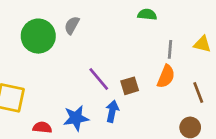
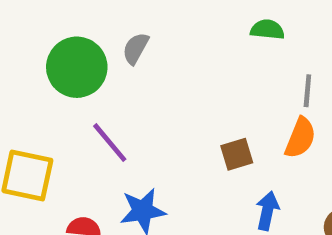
purple line: (99, 79) -> (110, 143), moved
blue arrow: (112, 111) -> (267, 211), moved

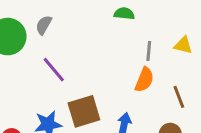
purple line: (110, 143) -> (54, 70), moved
brown square: (237, 154) -> (84, 111), moved, size x1.6

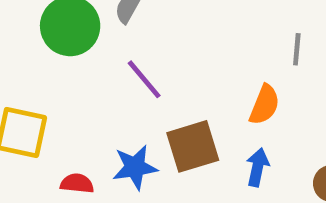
orange semicircle: (144, 80) -> (264, 105), moved

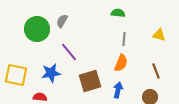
gray line: (297, 49) -> (124, 39), moved
blue star: (135, 167) -> (51, 73), moved

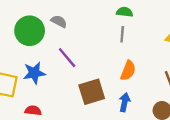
gray semicircle: (62, 21) -> (59, 21), turned 88
gray line: (124, 39) -> (122, 34), moved
blue star: (51, 73) -> (34, 73), moved

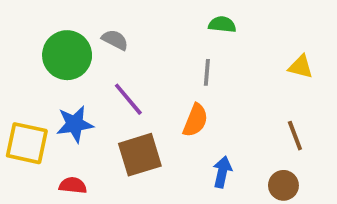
gray line: (122, 34) -> (207, 72), moved
orange semicircle: (128, 71) -> (195, 120), moved
brown square: (92, 92) -> (140, 155), moved

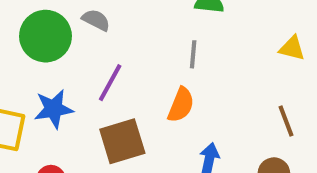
purple line: (128, 99) -> (110, 83), turned 69

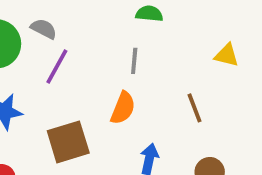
purple line: (110, 83) -> (57, 66), moved
brown line: (286, 121) -> (195, 108), moved

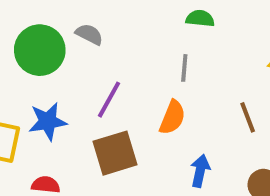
purple line: (57, 66) -> (109, 100), moved

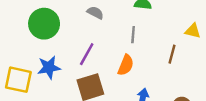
gray semicircle: (89, 34) -> (95, 13), moved
brown line: (248, 117) -> (172, 54), moved, turned 36

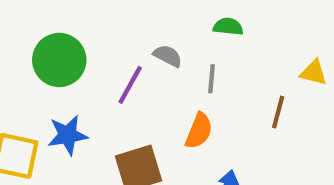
gray semicircle: (95, 13) -> (168, 56), moved
purple line: (87, 54) -> (130, 85), moved

